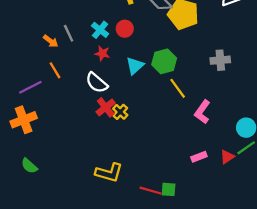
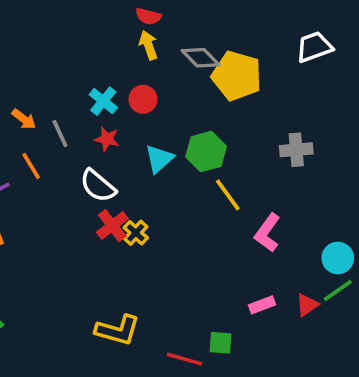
gray line: (69, 33) -> (60, 134), moved
green square: (169, 189) -> (221, 343), moved

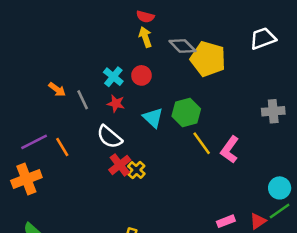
gray cross: (296, 150) -> (273, 111), moved
cyan triangle: (159, 159) -> (153, 118), turned -35
orange line: (31, 166) -> (62, 147), moved
pink L-shape: (267, 233) -> (230, 150), moved

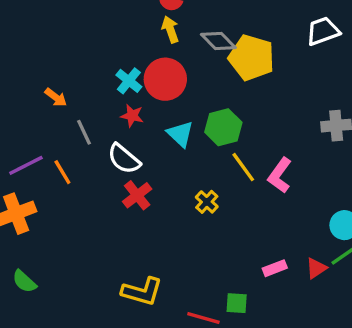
red circle: (141, 75) -> (165, 79), size x1.6
gray line: (83, 100) -> (84, 132), moved
yellow cross: (136, 170) -> (207, 202), moved

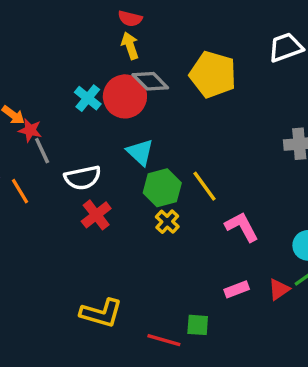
gray diamond: (218, 41) -> (150, 81), moved
red star: (132, 116) -> (30, 130), moved
green hexagon: (223, 127) -> (162, 188), moved
white semicircle: (124, 159) -> (83, 178), turned -52
pink L-shape: (280, 175) -> (242, 227), moved, turned 116

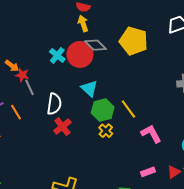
white semicircle: (83, 178) -> (54, 104), turned -70

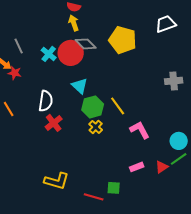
gray line: (29, 87) -> (19, 46), moved

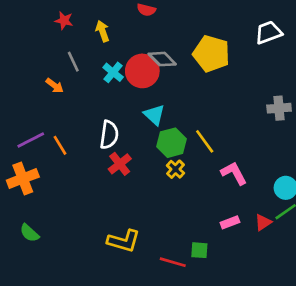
yellow arrow: (74, 23) -> (102, 31), moved
red star: (15, 73) -> (64, 21), moved

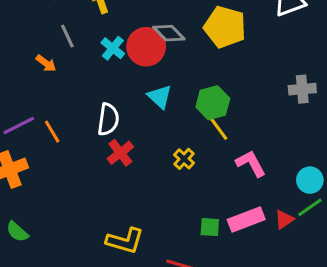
green hexagon: (172, 143) -> (213, 103), moved
pink rectangle: (230, 222) -> (246, 220), size x1.6
green square: (199, 250) -> (210, 227), moved

